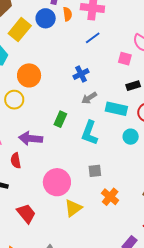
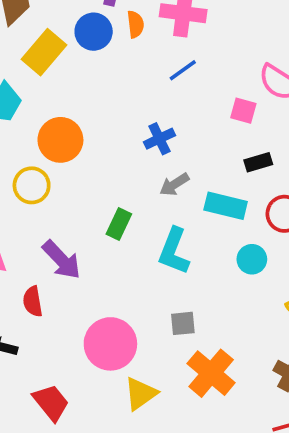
purple arrow: (31, 138) -> (62, 260), turned -140
orange cross: (110, 197) -> (211, 373), size x1.4

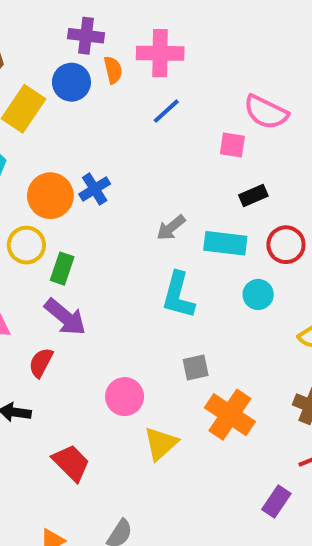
blue cross: (159, 139) -> (95, 189), moved
green rectangle: (119, 224) -> (62, 269), moved
red semicircle: (33, 301) -> (41, 363), turned 44
pink circle: (110, 344) -> (125, 397), size x0.7

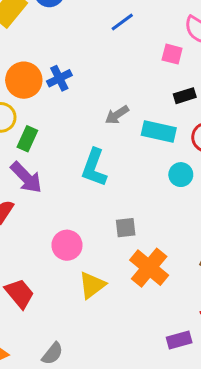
cyan L-shape: (178, 295) -> (94, 168), moved
purple rectangle: (276, 501) -> (179, 340), turned 35

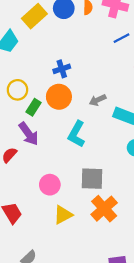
blue line: (122, 22) -> (122, 38), moved
orange circle: (24, 80) -> (59, 97), moved
gray square: (126, 228) -> (92, 179), size x1.6

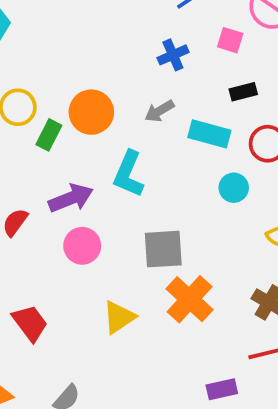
blue cross: (62, 69) -> (173, 55), moved
purple arrow: (29, 134) -> (71, 198), moved, turned -70
pink circle: (50, 185) -> (82, 246), moved

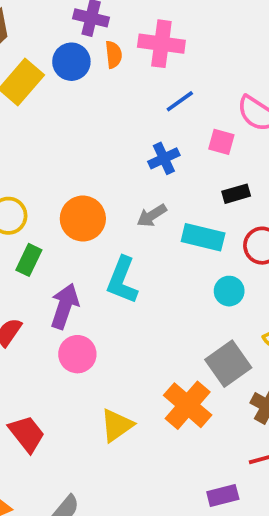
green rectangle: (49, 135) -> (29, 260), moved
purple arrow: (71, 198) -> (65, 306), turned -48
gray square: (163, 249) -> (228, 364), moved, turned -30

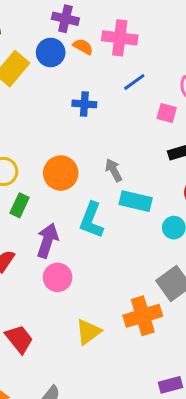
orange semicircle: (114, 55) -> (83, 47), turned -54
blue cross: (164, 158) -> (84, 104), moved, turned 30
gray arrow: (152, 216) -> (114, 170), turned 95
cyan rectangle: (203, 237) -> (136, 201), moved
orange cross: (188, 405) -> (143, 316), turned 33

